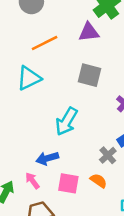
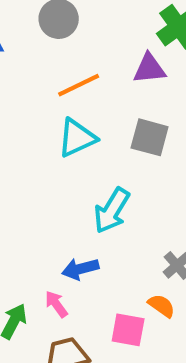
cyan triangle: (29, 78) -> (77, 138), moved
pink square: (68, 183) -> (128, 330), moved

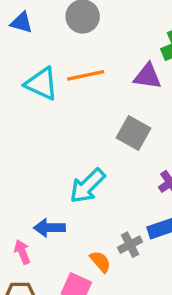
cyan triangle: (77, 138) -> (41, 84), moved, turned 36
orange semicircle: (162, 306) -> (100, 262), moved

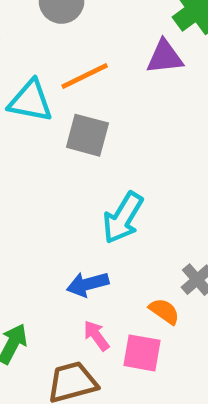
gray square: (134, 133) -> (87, 135), moved
pink arrow: (22, 252) -> (96, 336), moved

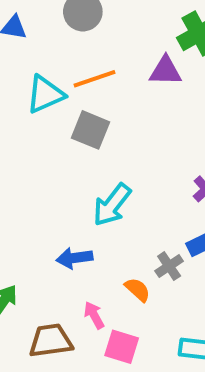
cyan triangle: (30, 101) -> (45, 94), turned -42
pink arrow: (96, 336) -> (94, 315), moved
pink square: (142, 353) -> (122, 347), moved

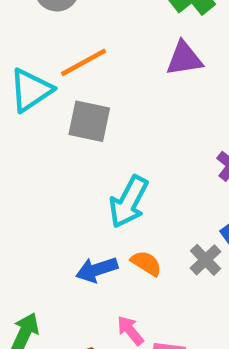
purple triangle: (165, 71) -> (184, 59), moved
orange semicircle: (137, 290) -> (146, 263), moved

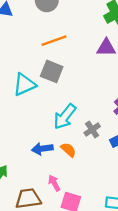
cyan triangle: (31, 90) -> (24, 85), moved
gray cross: (206, 260) -> (92, 130), moved

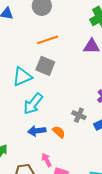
cyan arrow: (65, 117) -> (33, 104), moved
gray cross: (92, 130) -> (79, 115), turned -32

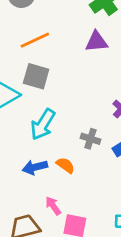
cyan arrow: (33, 104) -> (43, 124), moved

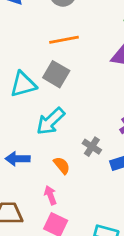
blue arrow: (35, 167) -> (18, 159), moved
pink arrow: (53, 206) -> (50, 195), moved

